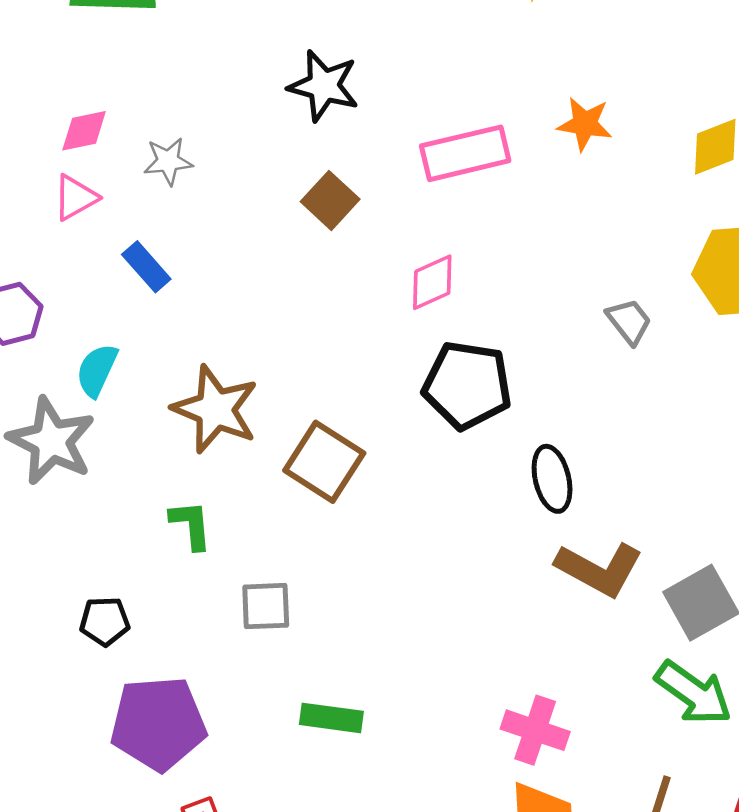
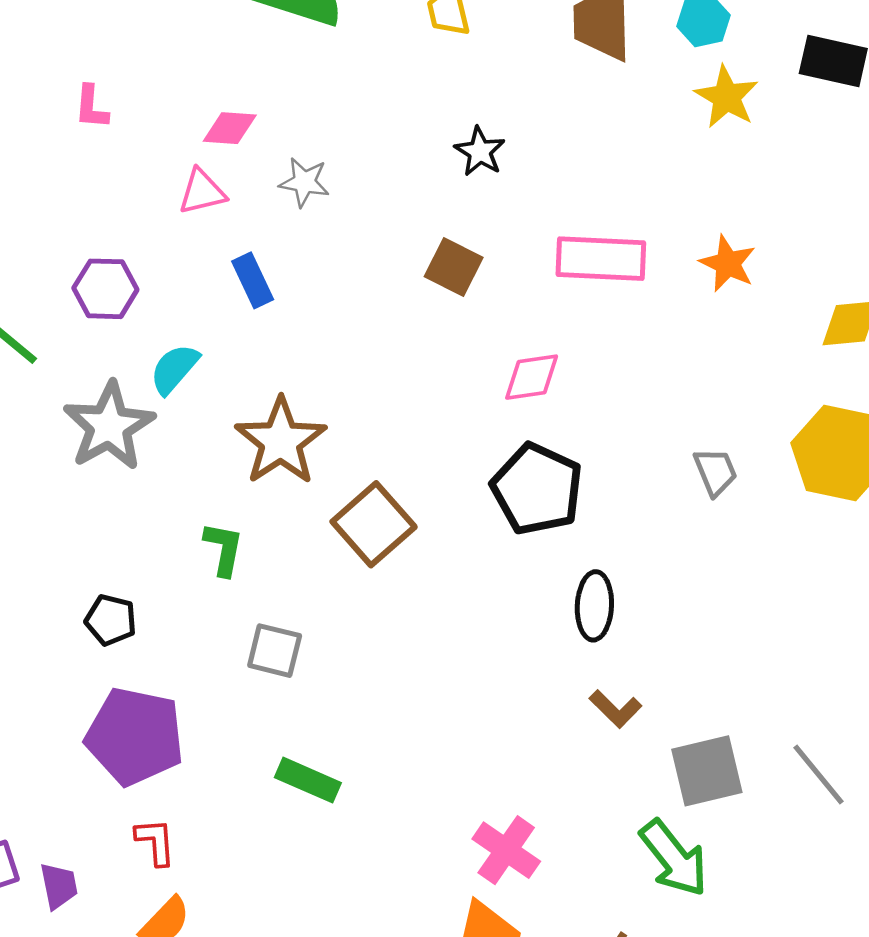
black star: (324, 86) -> (480, 152), size x0.7
brown square: (330, 200) -> (454, 267), turned -32
brown L-shape: (599, 569) -> (616, 709), size x0.6

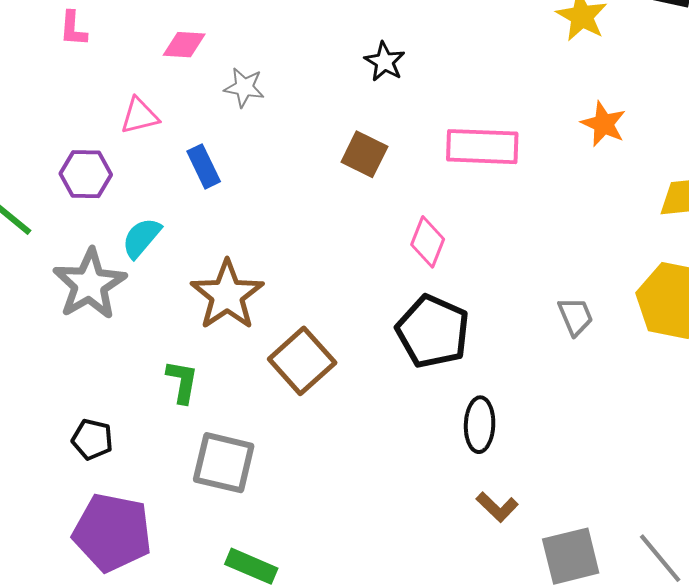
pink triangle: (202, 192) -> (140, 116), moved
orange star: (728, 264) -> (604, 124), moved
pink diamond: (532, 377) -> (428, 242), turned -60
gray square: (275, 651) -> (224, 463), size x1.4

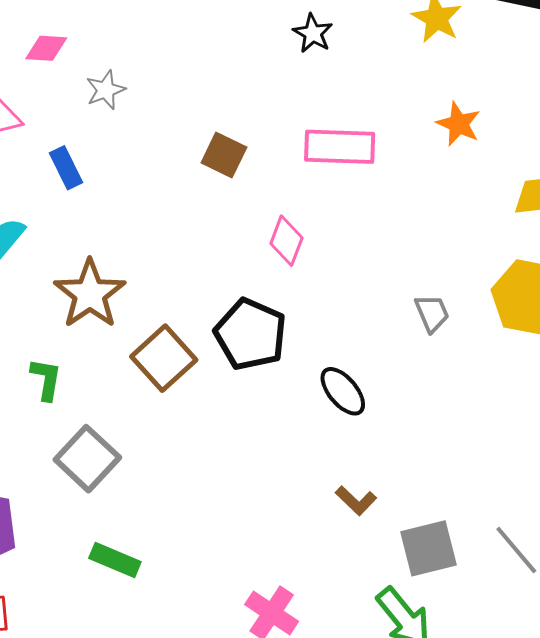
black star: (385, 62) -> (313, 33), moved
gray star: (244, 87) -> (106, 90), turned -30
black pentagon: (433, 331) -> (250, 334), moved
black ellipse: (480, 425) -> (343, 391), moved, turned -42
gray square: (224, 463) -> (87, 459), turned 30

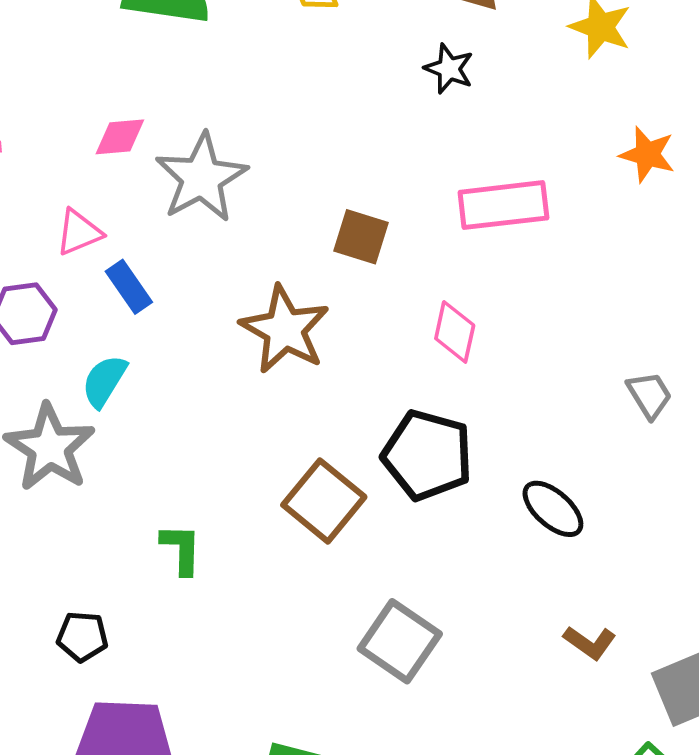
gray star: (106, 90) -> (201, 178), size x1.8
blue rectangle: (66, 168) -> (129, 287), moved
brown star: (90, 294) -> (285, 329), moved
gray square: (87, 459) -> (400, 641), moved

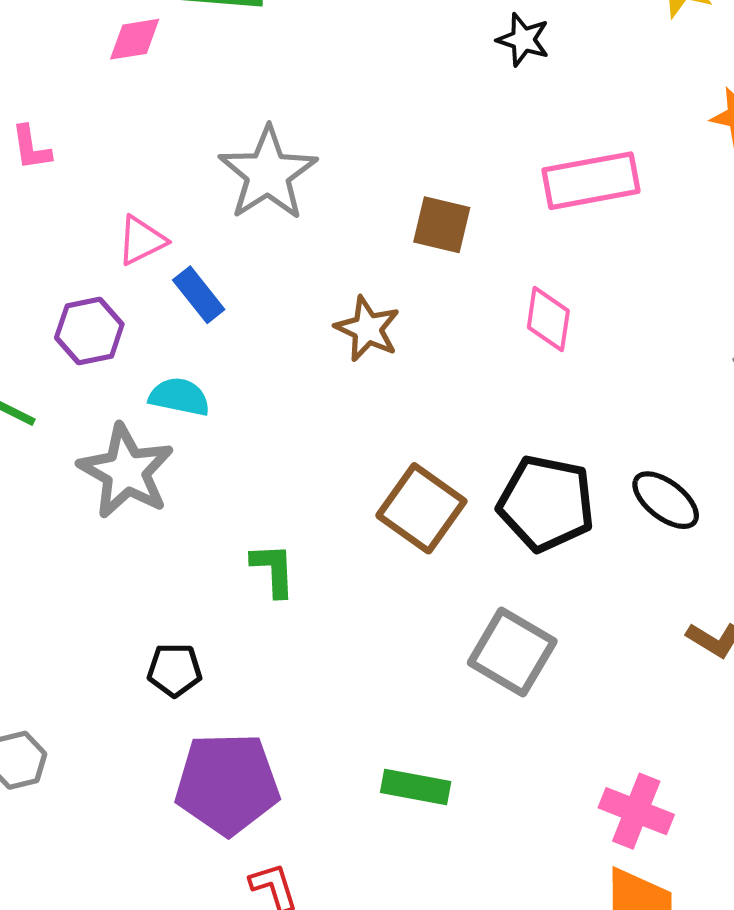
pink diamond: (120, 137) -> (135, 39), moved
brown star: (285, 329) -> (367, 329), size x0.7
cyan semicircle: (104, 381) -> (179, 397), turned 74
black pentagon: (427, 455) -> (546, 503), moved

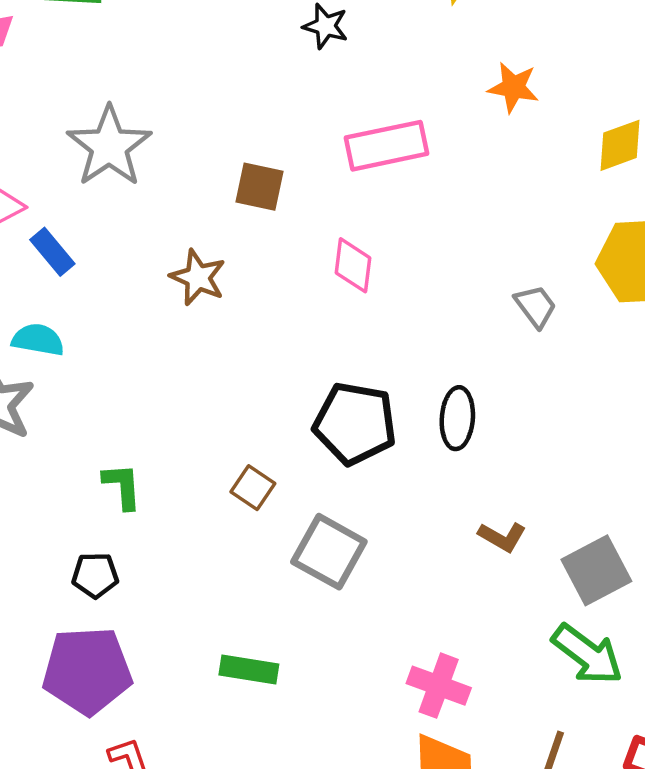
black ellipse: (666, 500) -> (457, 418), turned 58
brown square: (421, 508) -> (253, 488), moved, size x0.6
black pentagon: (175, 670) -> (95, 575), moved

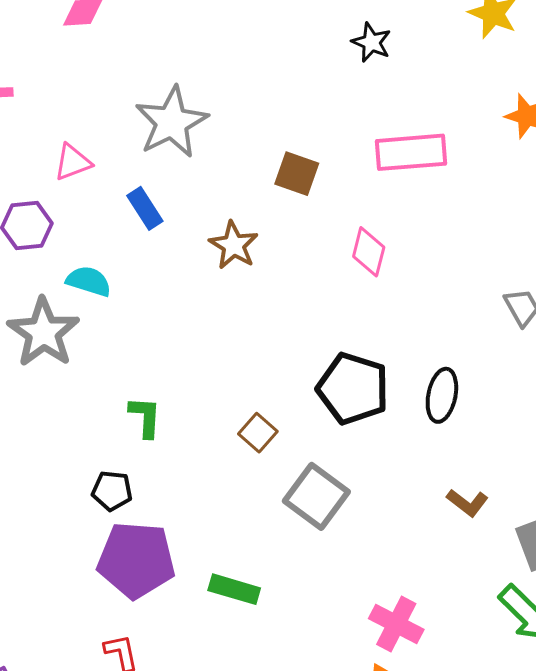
blue rectangle: (52, 252) -> (145, 208), moved
purple pentagon: (87, 671) -> (136, 560), moved

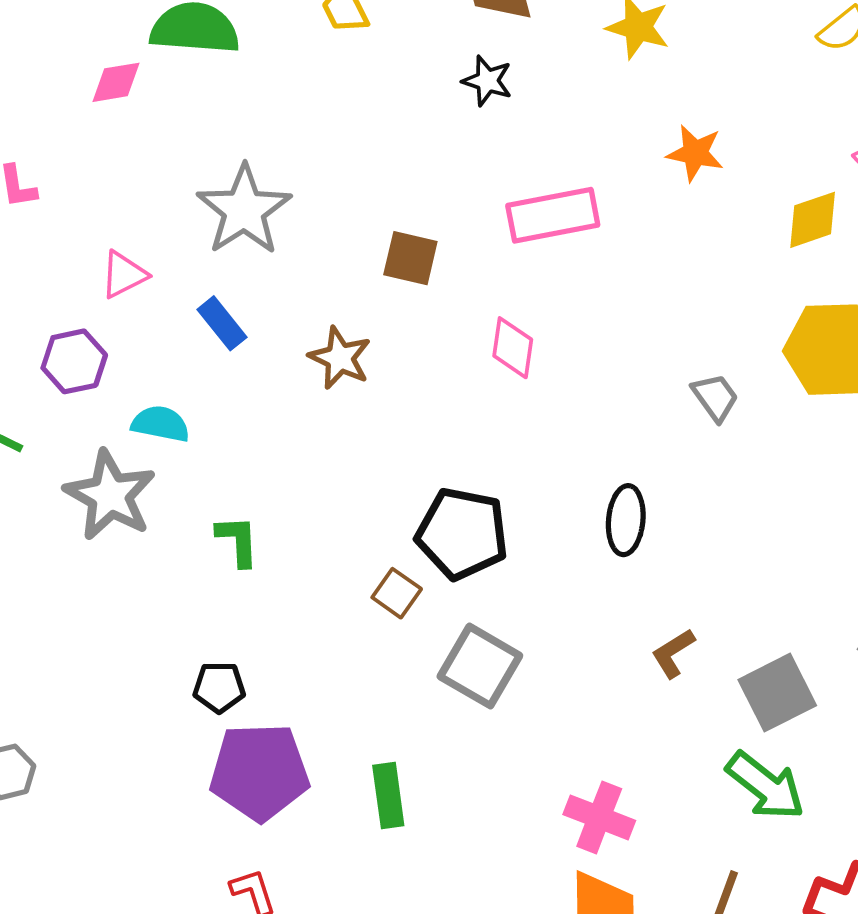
black pentagon: (353, 389) -> (462, 534), moved
green L-shape: (145, 417) -> (238, 541), moved
brown L-shape: (467, 503) -> (673, 653), turned 117
green rectangle: (234, 589) -> (388, 795), turned 72

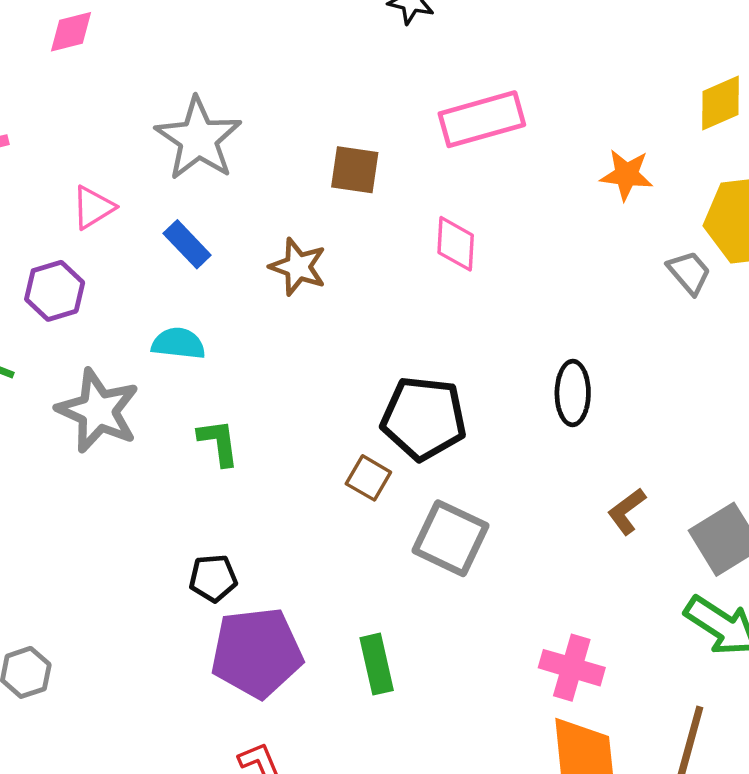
orange star: (695, 153) -> (626, 175), moved
gray trapezoid: (715, 397) -> (689, 273), moved
cyan semicircle: (161, 424) -> (178, 344), moved

